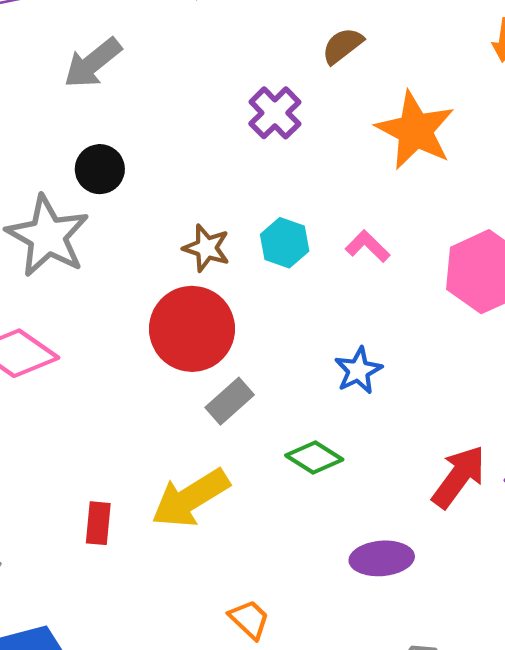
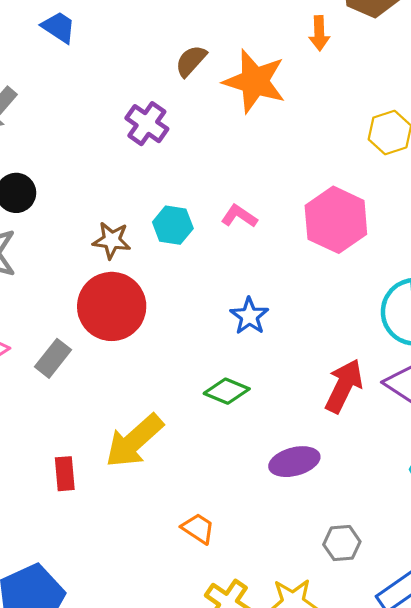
orange star: (415, 130) -> (255, 81), moved
gray rectangle: (230, 401) -> (53, 358), moved

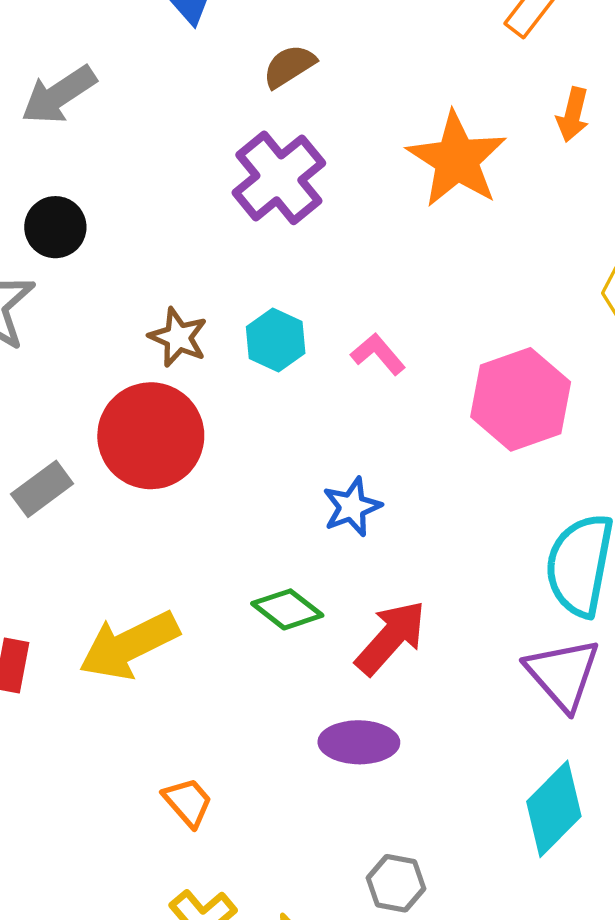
brown semicircle: (191, 61) -> (289, 66), moved
purple cross: (147, 124) -> (279, 178), size x1.4
red arrow: (344, 386) -> (391, 638), moved

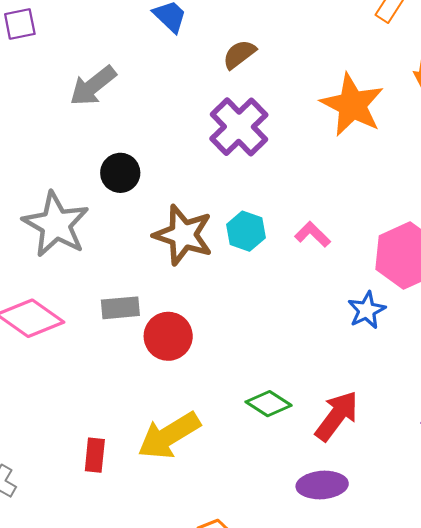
black circle: (55, 227) -> (120, 173), moved
brown star: (178, 337) -> (183, 235), size x1.6
red circle: (151, 436) -> (168, 336), moved, size x0.7
gray rectangle: (42, 489) -> (120, 308), moved, turned 36
blue star: (352, 507) -> (367, 310), moved

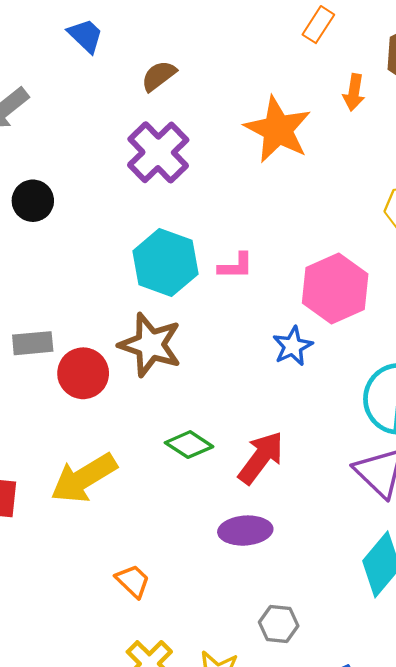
cyan hexagon: (246, 231) -> (165, 262), size x1.6
pink L-shape: (313, 234) -> (236, 266), turned 135
brown star: (183, 235) -> (150, 345), moved

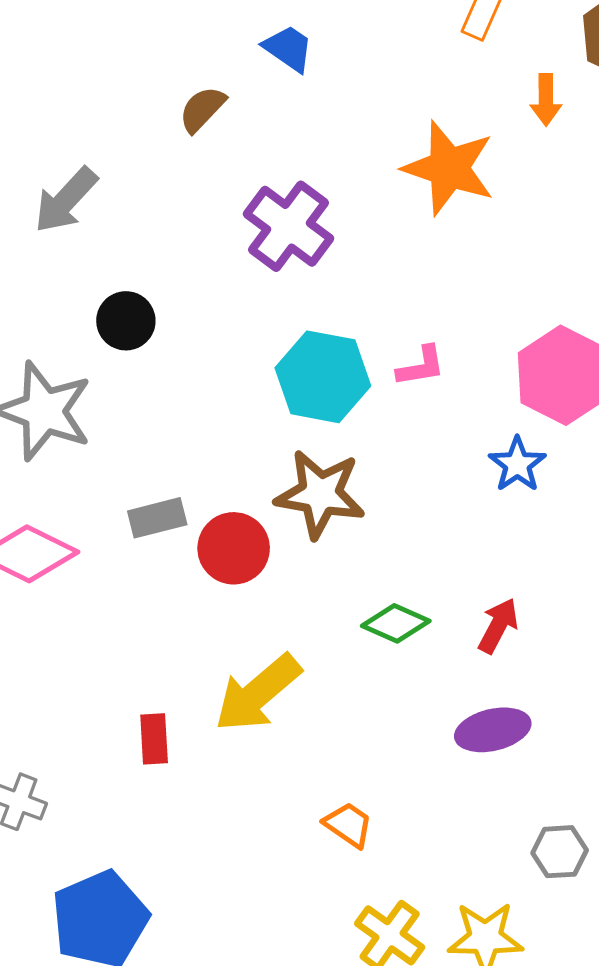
blue trapezoid: (86, 36) -> (288, 48), moved
brown semicircle: (159, 76) -> (202, 109), moved
red arrow: (261, 458) -> (498, 626), size x0.7

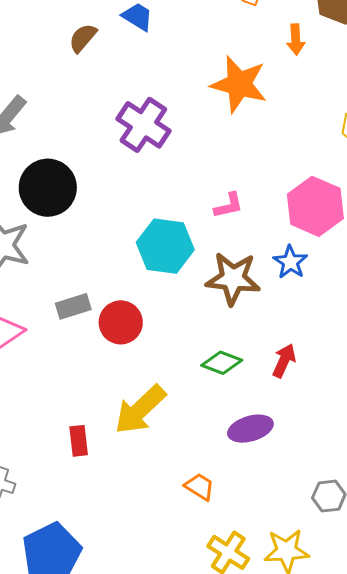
brown semicircle: (202, 109) -> (83, 38), moved
black circle: (126, 321) -> (48, 188), size x1.6
cyan hexagon: (323, 377) -> (165, 246), moved
brown star: (320, 494) -> (233, 279), moved
purple ellipse: (493, 730) -> (250, 429), moved

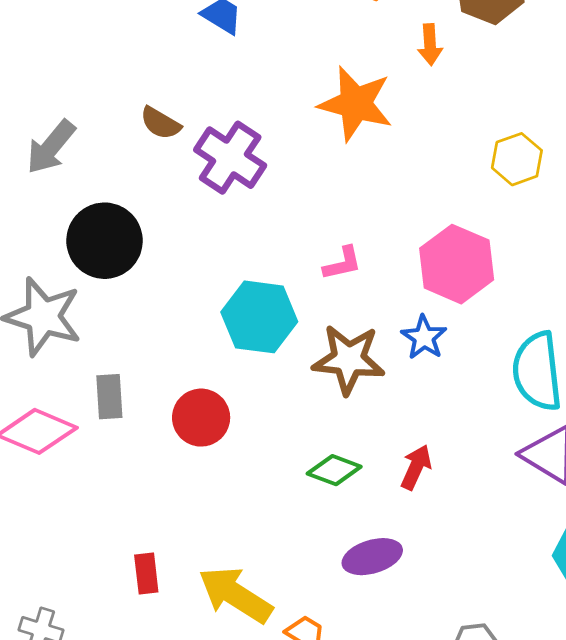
brown semicircle: (83, 38) -> (160, 123), moved, turned -100
gray rectangle: (73, 306) -> (109, 397), moved, turned -76
yellow arrow: (140, 410) -> (235, 595), moved, turned 76

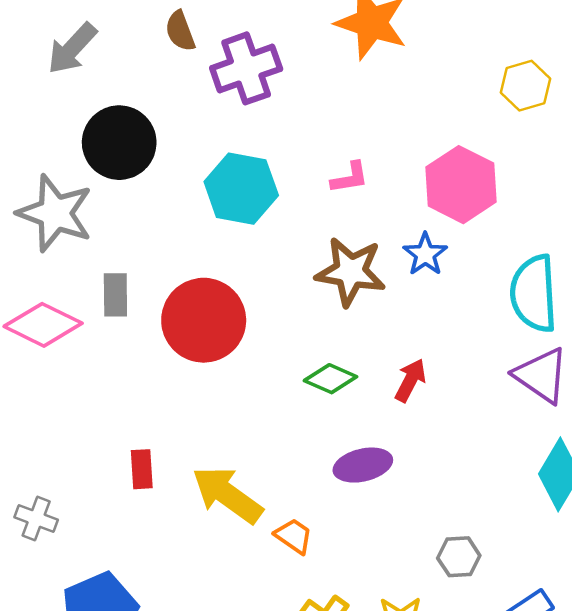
brown semicircle: (160, 123) -> (180, 31), turned 36
purple cross: (230, 158) -> (246, 68), turned 34
cyan hexagon: (259, 317) -> (241, 189), moved
red circle: (201, 418) -> (204, 320), size x1.5

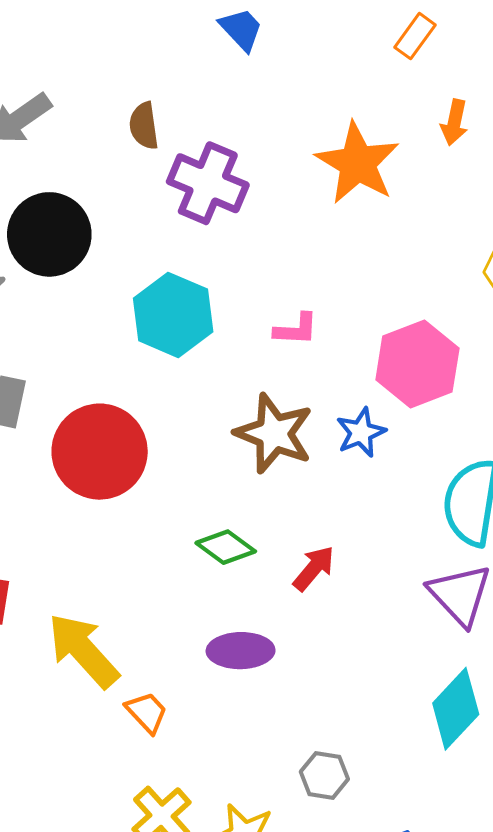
purple cross: (246, 68) -> (208, 183), turned 30

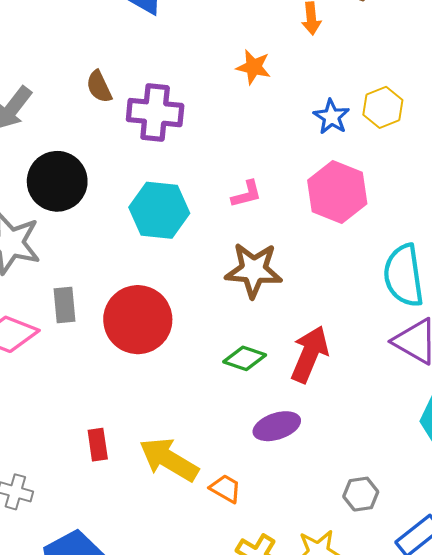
orange star: (358, 163) -> (254, 67), size x0.6
blue star: (361, 432) -> (331, 117), moved
red arrow: (314, 568) -> (310, 354), size x1.6

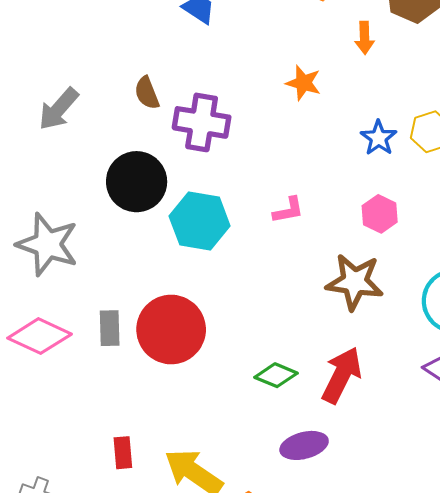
black circle: (57, 181) -> (137, 182), moved
pink hexagon: (337, 192) -> (380, 214), size x0.6
brown star: (254, 270) -> (355, 282), moved
gray rectangle: (65, 305) -> (110, 328), moved

